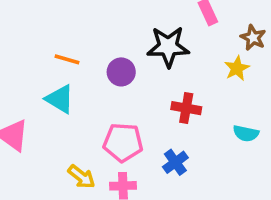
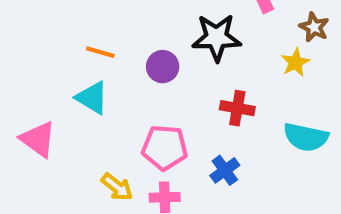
cyan semicircle: (246, 133) -> (306, 137), size x1.5

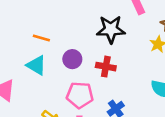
purple circle: (163, 67) -> (72, 59), moved
red cross: (237, 108) -> (106, 67), moved

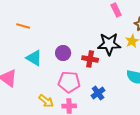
black star: (111, 29) -> (109, 44), moved
orange line: (41, 38) -> (23, 26), moved

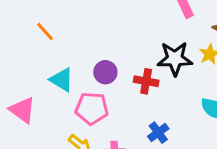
orange line: (23, 26) -> (45, 31), turned 32
pink pentagon: (69, 82) -> (92, 108), moved

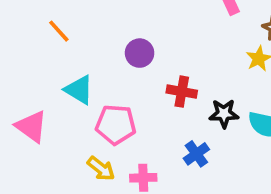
black star: (175, 59) -> (224, 114), moved, size x0.7
purple circle: (105, 72) -> (140, 53), moved

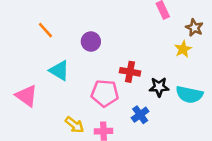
purple circle: (140, 53) -> (91, 42), moved
pink pentagon: (116, 125) -> (105, 93), moved

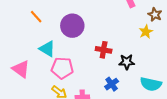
purple circle: (91, 42) -> (72, 26), size x1.5
pink pentagon: (105, 93) -> (62, 68), moved
cyan semicircle: (189, 95) -> (151, 84), moved

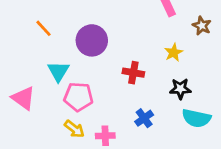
yellow star: (146, 32) -> (174, 53), moved
cyan triangle: (47, 49) -> (58, 71), turned 30
black star: (127, 62) -> (180, 89), moved

